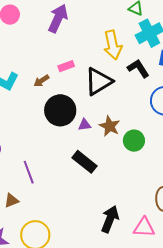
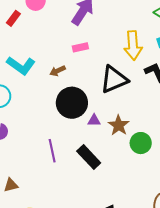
pink rectangle: (66, 66) -> (80, 47), moved
purple line: (29, 172) -> (52, 151), moved

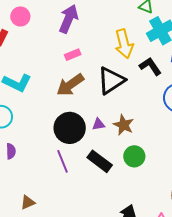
brown arrow: (58, 71) -> (70, 85), moved, size x1.8
black circle: (72, 103) -> (70, 128), moved
green circle: (141, 143) -> (134, 156), moved

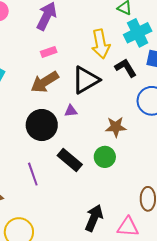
purple triangle: (98, 124) -> (71, 111), moved
brown star: (124, 125) -> (116, 127), moved, turned -30
purple line: (62, 161) -> (33, 174), moved

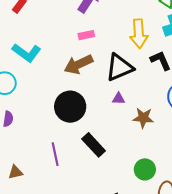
purple triangle: (71, 111) -> (119, 99), moved
green circle: (105, 157) -> (145, 169), moved

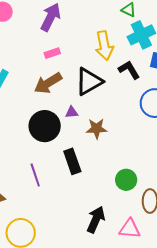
purple triangle: (119, 99) -> (72, 112), moved
brown star: (143, 118) -> (97, 129), moved
black rectangle: (94, 145) -> (72, 161), turned 30

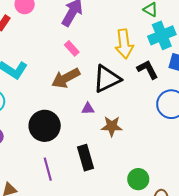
pink rectangle: (52, 53) -> (72, 48), turned 63
black circle: (45, 126) -> (45, 126), moved

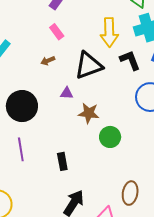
brown arrow: (66, 78) -> (48, 61), size x0.5
black rectangle: (86, 158) -> (62, 161), moved, size x0.7
green circle: (138, 179) -> (110, 137), moved

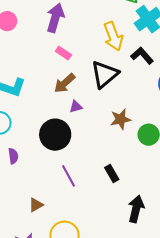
brown arrow: (48, 61) -> (65, 83), size x1.6
purple triangle: (67, 93) -> (76, 107), moved

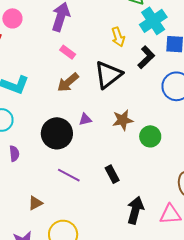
yellow arrow: (113, 36) -> (118, 37), size x0.7
black L-shape: (142, 56) -> (146, 57), turned 85
purple triangle: (76, 107) -> (85, 119), moved
purple line: (68, 176) -> (69, 175), turned -35

